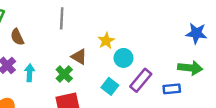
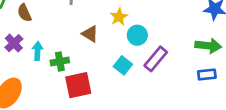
green cross: (64, 74) -> (60, 61), moved, turned 35
blue rectangle: (172, 89) -> (207, 75), moved

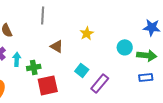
yellow star: (119, 17) -> (87, 33), moved
cyan circle: (137, 35) -> (125, 47), moved
purple rectangle: (156, 59) -> (100, 83), moved

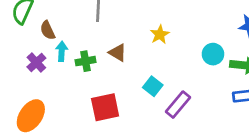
cyan arrow: (17, 59) -> (62, 51), moved
green cross: (34, 67) -> (85, 61), moved

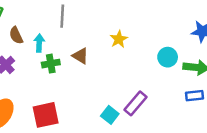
cyan arrow: (62, 51) -> (39, 43), moved
cyan square: (153, 86) -> (110, 115), moved
red square: (105, 107) -> (46, 115), moved

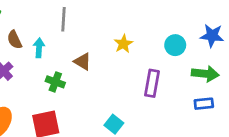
cyan circle: (168, 57) -> (175, 45), moved
green cross: (51, 64) -> (55, 82), moved, turned 30
purple rectangle: (135, 103) -> (152, 83), moved, turned -30

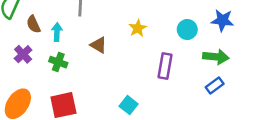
green cross: (55, 82) -> (58, 62), moved
blue rectangle: (204, 104) -> (215, 86), turned -30

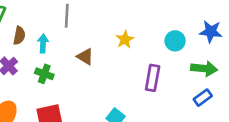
brown semicircle: (33, 24) -> (19, 36), turned -144

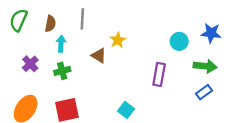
brown semicircle: (19, 36) -> (50, 24), moved
yellow star: (125, 40) -> (118, 40), moved
green cross: (44, 74) -> (62, 71), turned -35

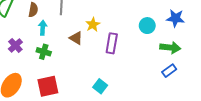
green cross: (62, 71) -> (44, 52), turned 32
purple rectangle: (159, 74) -> (112, 43), moved

